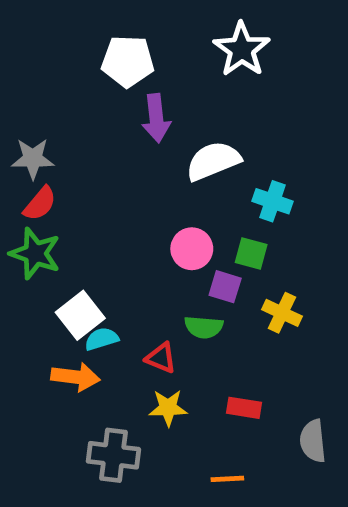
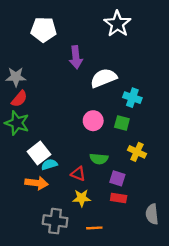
white pentagon: (128, 61) -> (44, 30), moved
purple square: (225, 287) -> (117, 178), moved
orange line: (227, 479) -> (94, 228), moved

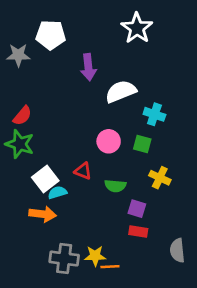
gray star: (16, 77) -> (18, 55), moved
red triangle: (78, 174) -> (83, 171), moved
yellow star: (82, 198) -> (95, 256), moved

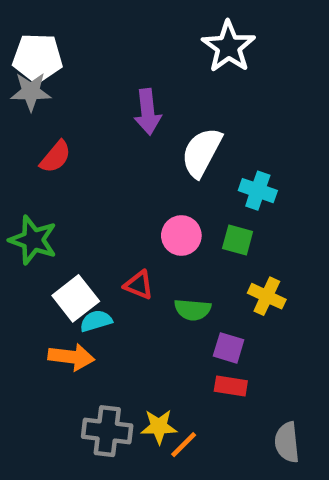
white pentagon: (51, 35) -> (37, 58), moved
white semicircle: (121, 91) -> (202, 152), turned -40
red semicircle: (22, 116) -> (55, 157), moved
gray semicircle: (177, 250) -> (287, 442), moved
orange line: (110, 267) -> (184, 445), turned -42

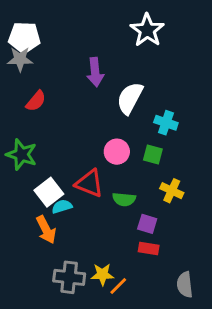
red triangle: (139, 285) -> (89, 183), size x1.5
orange arrow: (71, 357) -> (46, 230), turned 56

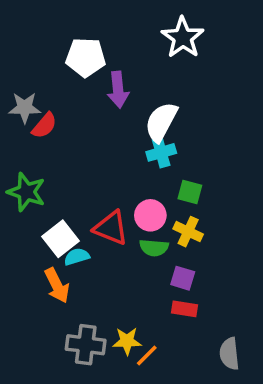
white pentagon: (24, 37) -> (86, 57), moved
gray star: (20, 59) -> (25, 108), moved
cyan cross: (166, 123) -> (161, 152), moved, turned -35
pink circle: (117, 152) -> (150, 215), moved
yellow cross: (172, 191) -> (188, 232), moved

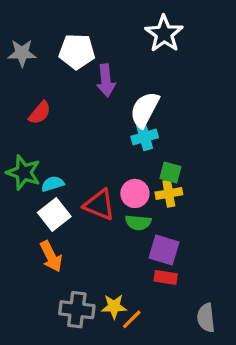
gray star: (25, 108) -> (22, 53), moved
yellow cross: (188, 232) -> (169, 193), moved, turned -35
cyan semicircle: (77, 257) -> (53, 184), moved
purple square: (183, 278) -> (164, 250), size x1.4

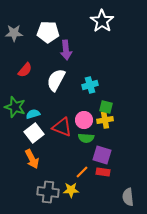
white semicircle: (145, 110) -> (56, 80), moved
orange line: (132, 319) -> (82, 172), moved

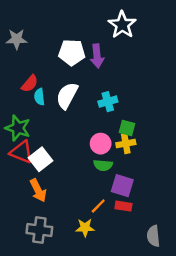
white pentagon: (48, 32) -> (72, 52), moved
purple arrow: (66, 50) -> (97, 56), moved
cyan semicircle: (33, 114) -> (39, 97), moved, turned -80
red triangle: (62, 127) -> (21, 152), moved
gray cross: (48, 192) -> (39, 230), moved

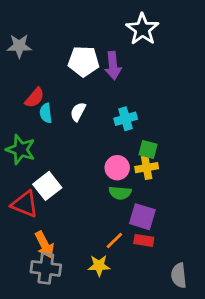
white semicircle: (67, 96) -> (78, 112), size x0.6
red triangle: (21, 152) -> (25, 204), moved
orange arrow: (38, 190) -> (44, 245), moved

